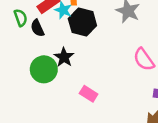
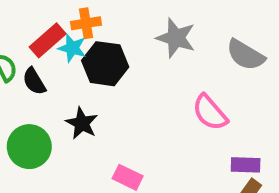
green circle: (44, 69) -> (29, 147), moved

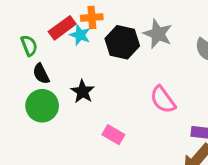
black hexagon: (105, 64) -> (122, 42), moved
black semicircle: (34, 81) -> (41, 74), moved
pink semicircle: (210, 113) -> (163, 100), moved

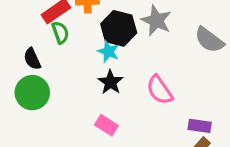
cyan star: (80, 35) -> (108, 51), moved
green semicircle: (29, 46) -> (60, 33), moved
black star: (83, 92) -> (110, 82), moved

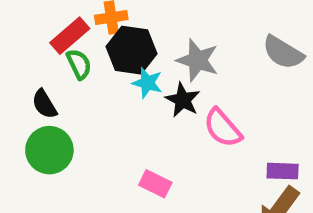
gray star: (156, 21) -> (198, 60), moved
black hexagon: (119, 28) -> (131, 50), moved
black star: (110, 82) -> (183, 100), moved

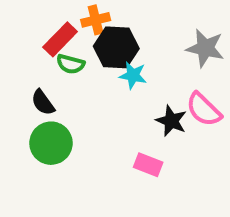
gray star: (198, 60) -> (205, 48), moved
green semicircle: (79, 64) -> (70, 64), turned 136
black star: (183, 100) -> (171, 121), moved

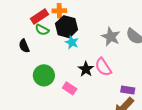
green circle: (51, 143) -> (44, 75), moved

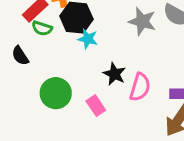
pink semicircle: (103, 67) -> (140, 87), moved, turned -120
pink rectangle: (70, 88) -> (96, 106), turned 32

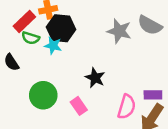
cyan star: (88, 39) -> (53, 46), moved
pink semicircle: (140, 87) -> (127, 107), moved

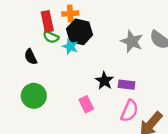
red rectangle: (24, 22) -> (47, 21), turned -66
green circle: (43, 95) -> (34, 96), moved
purple rectangle: (153, 95) -> (126, 85), moved

